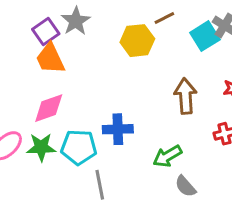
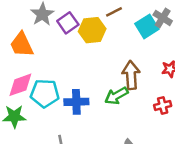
purple square: (46, 32) -> (68, 23), moved
cyan pentagon: (79, 147) -> (45, 93), moved
green arrow: (167, 156) -> (116, 96), moved

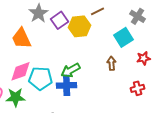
cyan square: (147, 26) -> (124, 37), moved
brown arrow: (131, 75) -> (112, 63), size x0.6
green arrow: (116, 96) -> (71, 70), moved

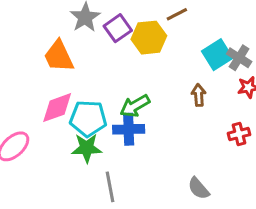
gray cross: (138, 16) -> (239, 58), moved
green star: (16, 97) -> (87, 148), moved

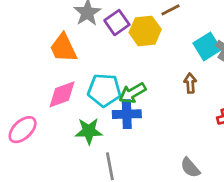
cyan pentagon: (88, 118) -> (104, 90), moved

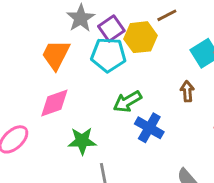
orange trapezoid: (63, 48) -> (56, 55), turned 52
cyan pentagon: (104, 90) -> (108, 55), moved
blue cross: (127, 114) -> (149, 128), moved, turned 32

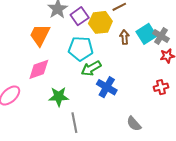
cyan pentagon: (108, 55) -> (81, 49), moved
brown arrow: (187, 91) -> (124, 37), moved

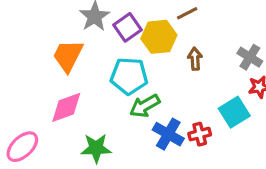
cyan square: (146, 34) -> (234, 112), moved
red cross: (161, 87) -> (200, 134), moved

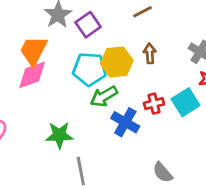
yellow hexagon: (159, 37) -> (117, 62), moved
pink diamond: (66, 107) -> (32, 75), moved
red cross: (200, 134) -> (154, 104), moved

